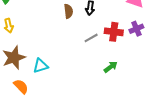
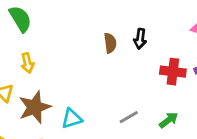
gray line: (91, 38) -> (129, 117), moved

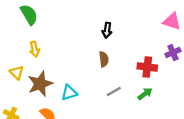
black arrow: (140, 39) -> (107, 30), moved
brown semicircle: (110, 43) -> (104, 59), moved
red cross: (173, 72) -> (147, 67), moved

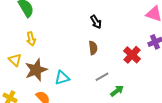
black arrow: (107, 30) -> (96, 22), turned -40
red cross: (147, 67) -> (132, 55), turned 36
green arrow: (145, 94) -> (117, 91), moved

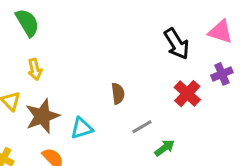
black arrow: (96, 22) -> (177, 44), moved, size x1.5
brown semicircle: (93, 48) -> (118, 94), moved

